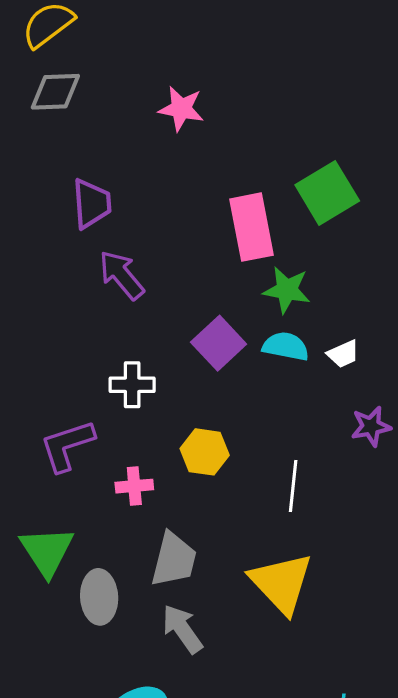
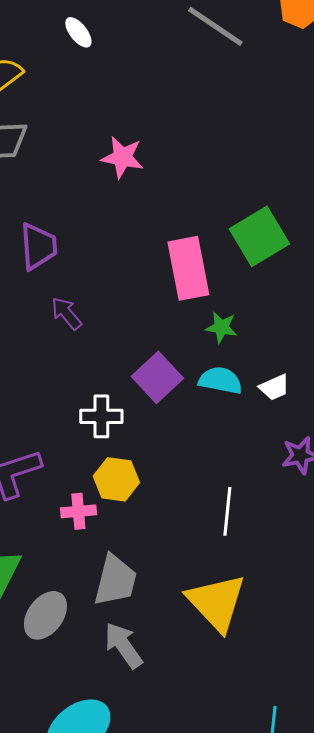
purple arrow: (122, 275) -> (66, 313), size x0.7
green star: (287, 290) -> (221, 327), size x0.7
white cross: (132, 385) -> (101, 416), moved
yellow hexagon: (205, 452) -> (116, 479), moved
gray ellipse: (99, 597) -> (45, 615), turned 39

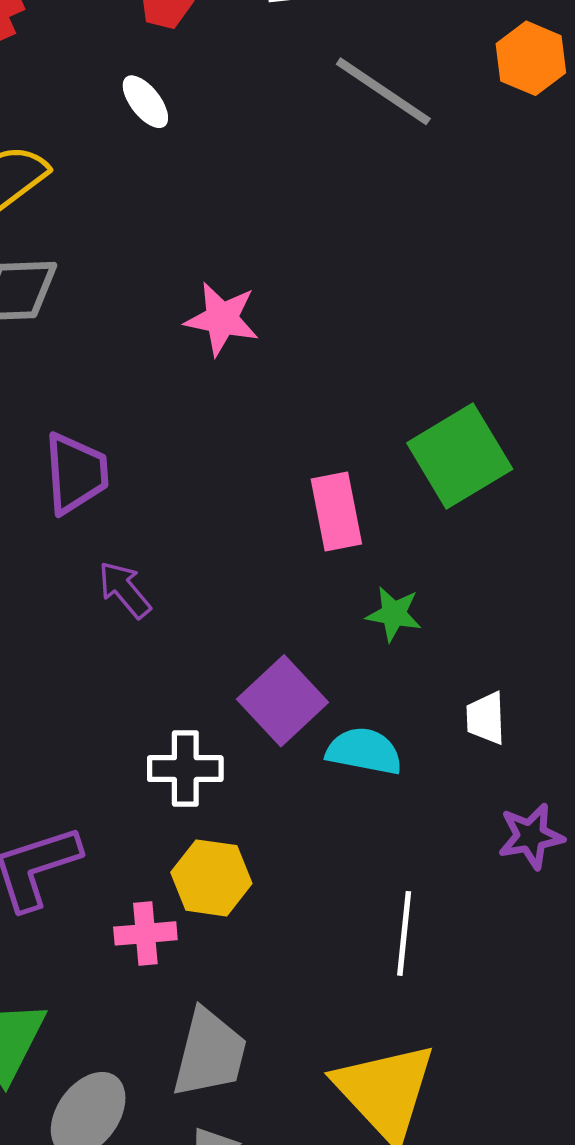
pink rectangle: (188, 268) -> (336, 512), size x0.7
cyan semicircle: (220, 380) -> (364, 751), moved
white trapezoid: (274, 387) -> (486, 718), turned 112

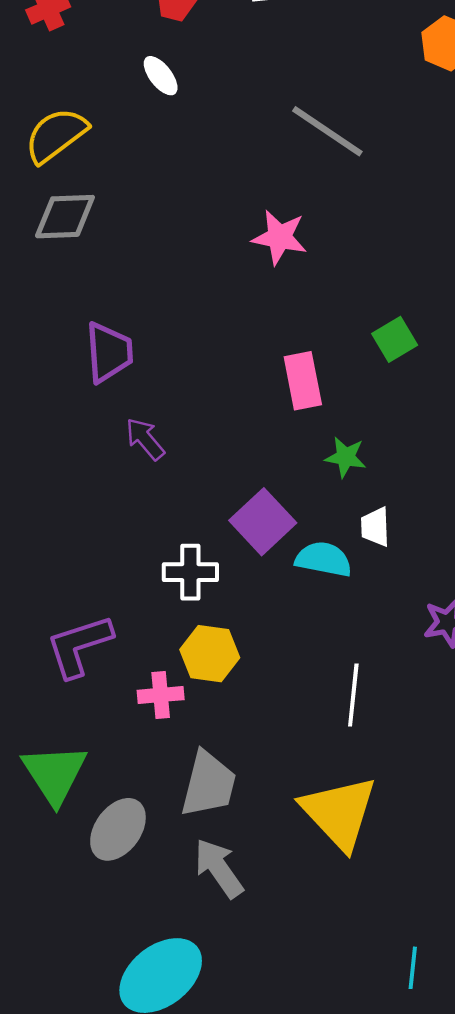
gray line: (383, 91) -> (327, 131), moved
pink star: (222, 319) -> (280, 237), moved
green square: (460, 456) -> (395, 339), size x0.6
white trapezoid: (486, 718) -> (375, 527), moved

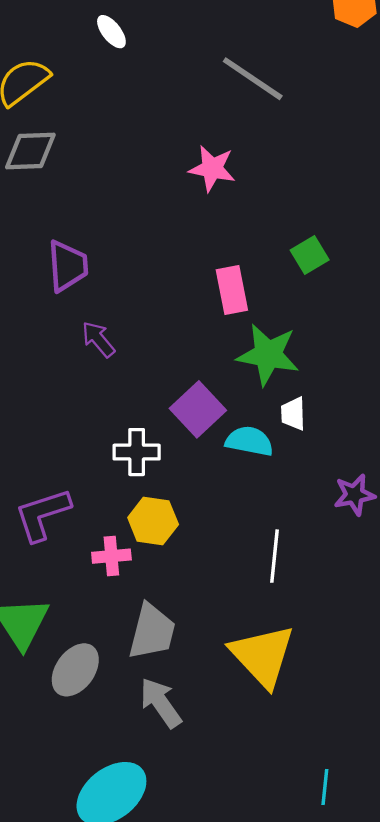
green star: (346, 457) -> (268, 355), size x1.8

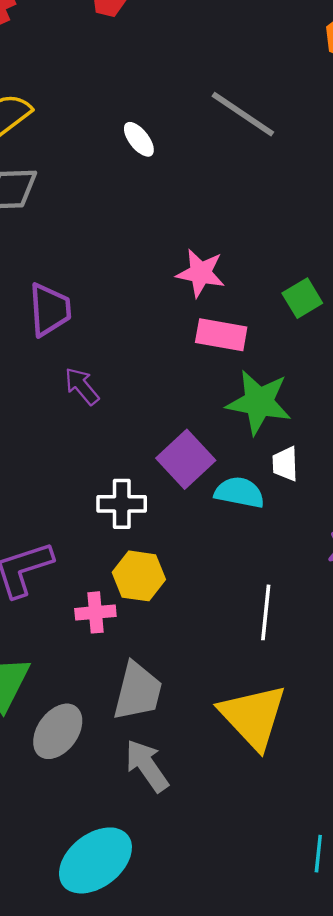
white ellipse: (111, 32) -> (139, 139), moved
pink star: (212, 168) -> (201, 273), moved
pink rectangle: (232, 290) -> (221, 335), turned -69

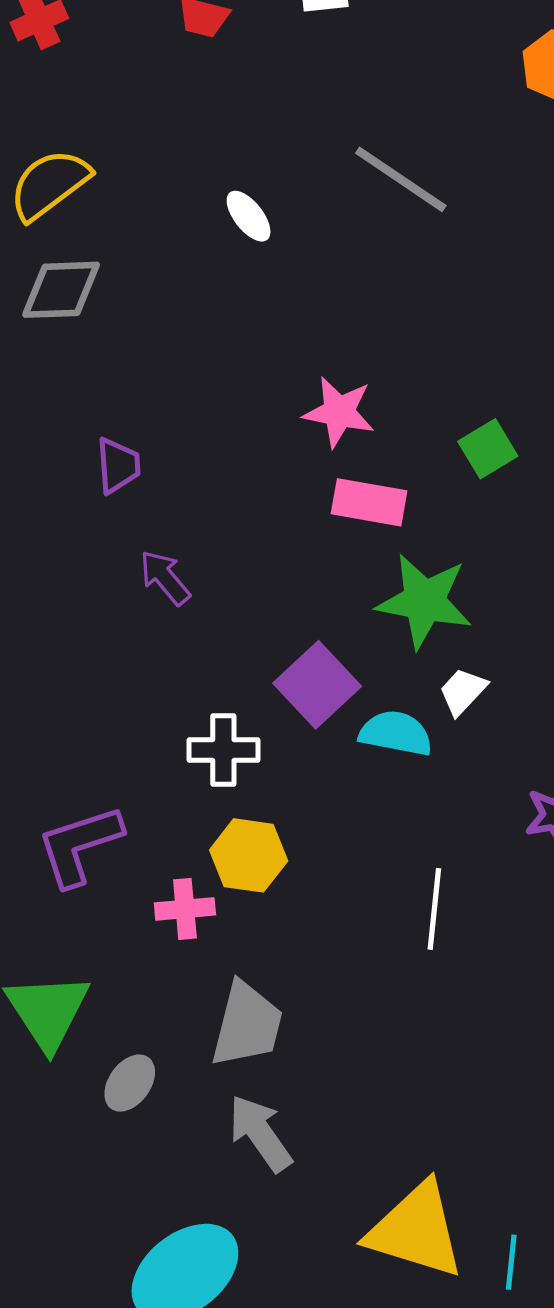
purple trapezoid: (50, 310) -> (118, 465), size x0.7
white trapezoid: (285, 464) -> (463, 691), turned 45
yellow triangle: (253, 716) -> (416, 1230), moved, turned -30
gray ellipse: (58, 731) -> (130, 1083), size x0.7

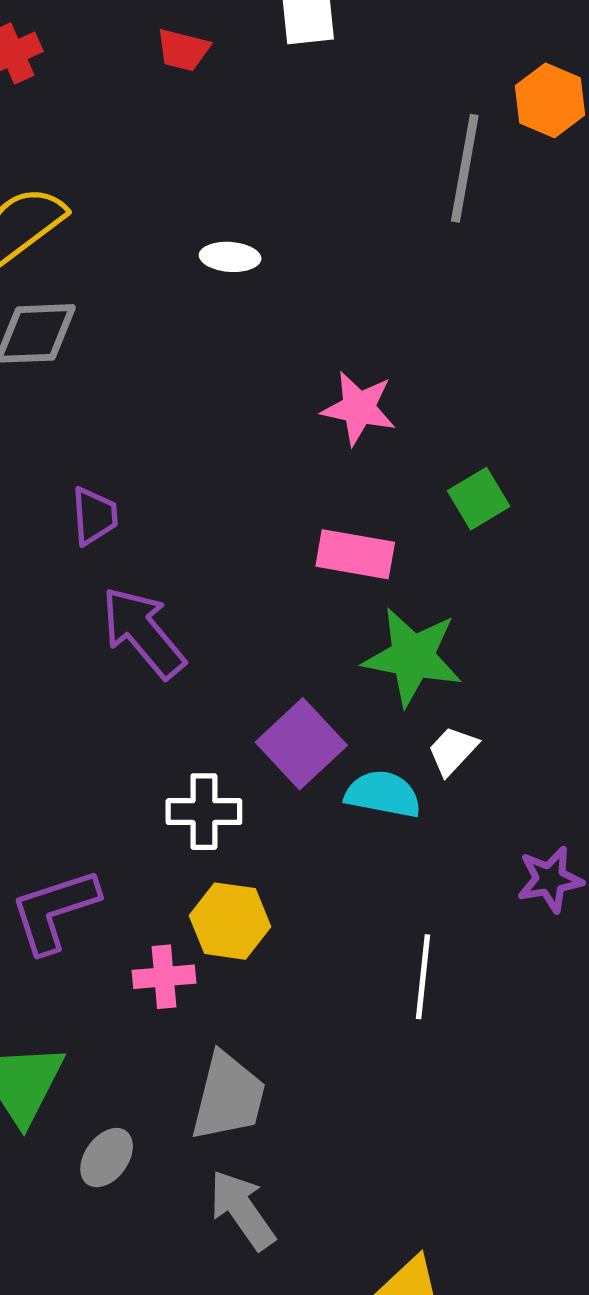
gray line: (401, 179) -> (465, 168), moved, turned 66
white ellipse: (249, 216) -> (230, 257), turned -48
pink star: (339, 412) -> (359, 408), moved
purple arrow: (165, 578) -> (143, 632), size x1.6

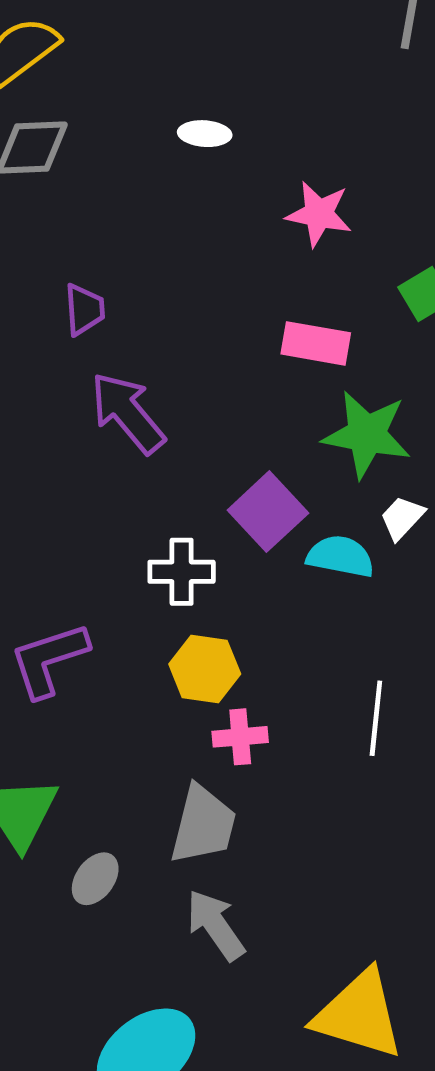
white ellipse: (230, 257) -> (205, 134), moved
pink cross: (164, 977) -> (240, 737), moved

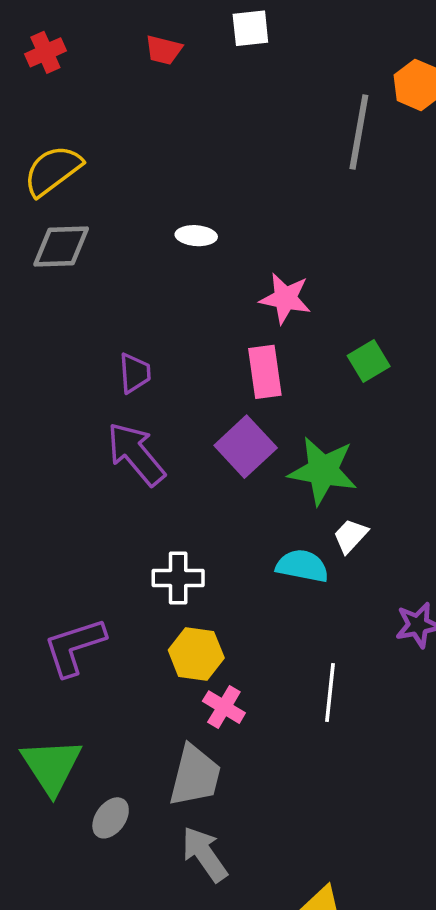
purple trapezoid: (84, 309) -> (135, 373), moved
pink rectangle: (316, 343) -> (265, 372), moved, turned 72
purple square: (268, 512) -> (246, 447), moved
pink cross: (240, 737) -> (224, 707), turned 36

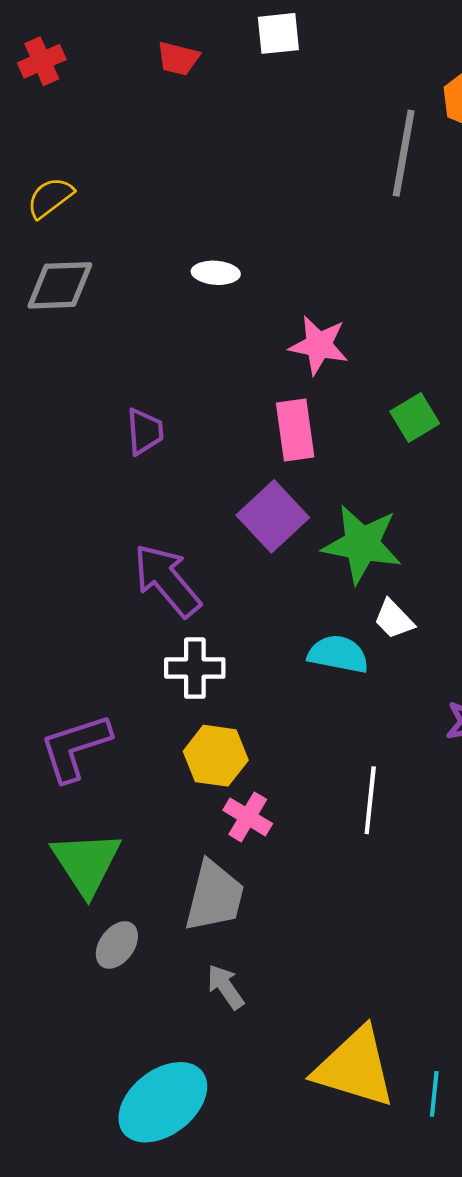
yellow semicircle: (53, 171) -> (50, 198), size x0.7
purple arrow: (136, 454) -> (167, 580), moved
white trapezoid: (350, 536) -> (394, 619), turned -87
green triangle: (51, 766) -> (86, 863), moved
gray arrow: (205, 854) -> (225, 987), size x0.7

